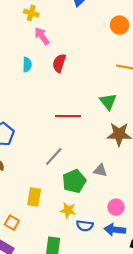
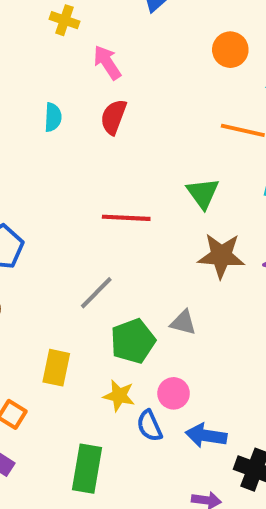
pink arrow: (42, 36) -> (107, 62), moved
pink circle: (116, 207) -> (174, 393), moved
blue semicircle: (85, 226) -> (149, 426), turned 56

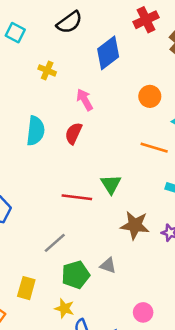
pink arrow: (107, 62) -> (85, 100), moved
cyan semicircle: (53, 117) -> (35, 131), size x1.6
green triangle: (203, 193) -> (111, 184), moved
pink circle: (174, 393) -> (143, 312), moved

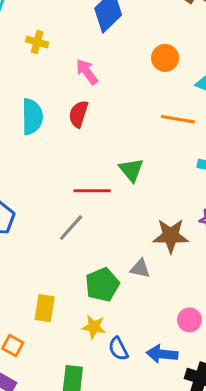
brown star: (135, 225) -> (171, 236), moved
gray line: (55, 243) -> (71, 228), moved

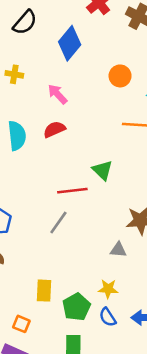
red semicircle: (78, 114) -> (54, 129), turned 55
green pentagon: (102, 285) -> (76, 307), moved
yellow star: (94, 327) -> (108, 289), moved

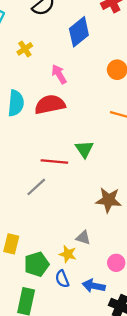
yellow cross: (14, 74) -> (25, 49), turned 35
red semicircle: (54, 129) -> (50, 104), size x1.5
gray triangle: (118, 250) -> (83, 238), moved

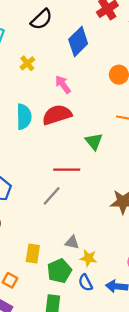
green triangle: (84, 149) -> (94, 141), moved
gray triangle: (83, 238) -> (72, 242), moved

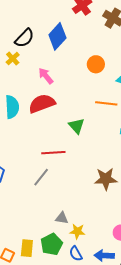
black semicircle: (41, 19) -> (24, 38), moved
yellow rectangle: (33, 254) -> (27, 248), moved

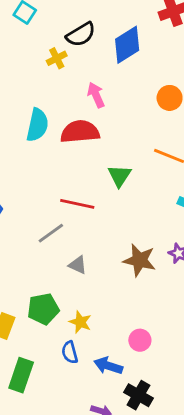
gray triangle: (62, 218) -> (78, 265), moved
green pentagon: (52, 244) -> (43, 309), moved

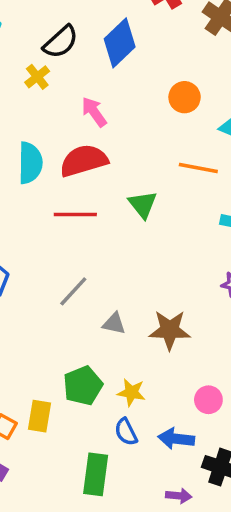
red line: (77, 204) -> (75, 214), moved
brown star: (139, 260) -> (170, 330), moved
green rectangle: (21, 375) -> (96, 474), moved

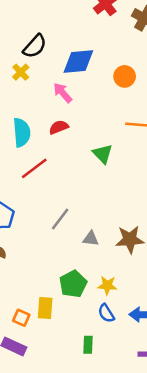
blue diamond: (120, 43) -> (78, 61), moved, turned 44
red semicircle: (84, 161) -> (59, 127), size x0.6
red line: (75, 214) -> (34, 168), moved, turned -32
green rectangle: (96, 474) -> (88, 345), size x0.6

